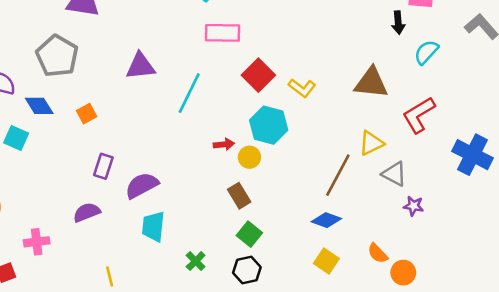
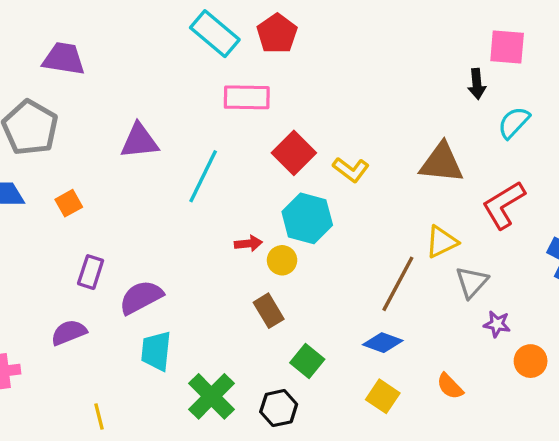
gray triangle: (394, 174) -> (472, 282), turned 44
green square: (249, 234) -> (307, 361), moved
green cross: (196, 261) -> (211, 396), size x1.8
orange circle: (403, 273) -> (531, 361), moved

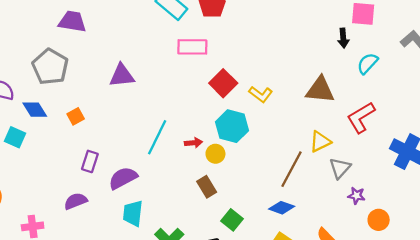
cyan line: (203, 176) -> (157, 137), moved

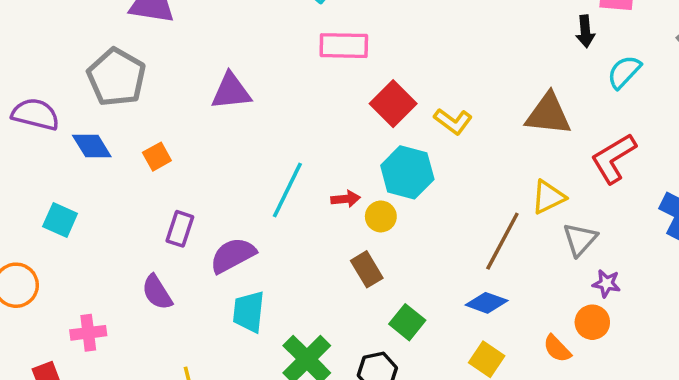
cyan square: (15, 137) -> (60, 220), moved
purple semicircle: (76, 201) -> (157, 292), turned -100
orange circle: (379, 220) -> (592, 322), moved

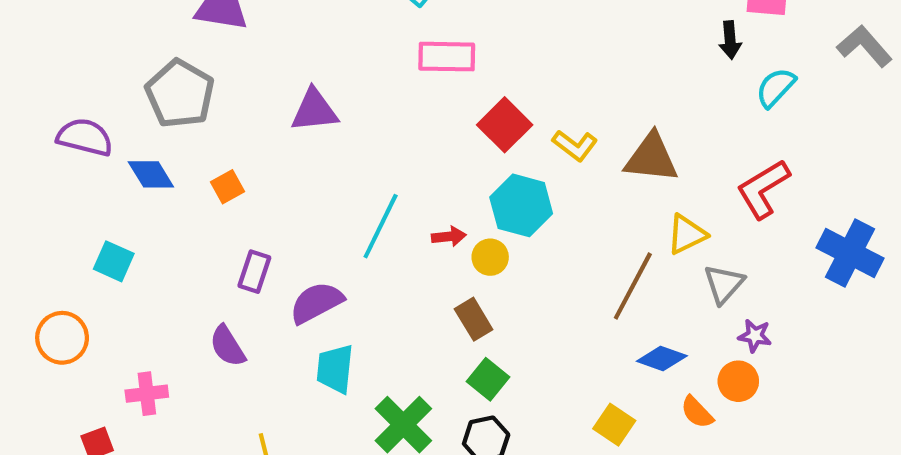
brown triangle: (548, 114) -> (651, 158), moved
blue diamond: (487, 303) -> (662, 358), moved
green square: (407, 322) -> (488, 379), moved

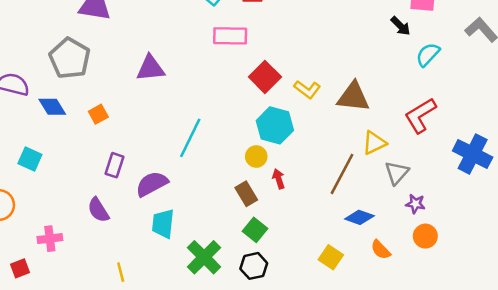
black arrow: (730, 40) -> (400, 26), turned -40
red arrow: (449, 236) -> (279, 179), moved, turned -102
orange circle: (738, 381) -> (425, 236), moved

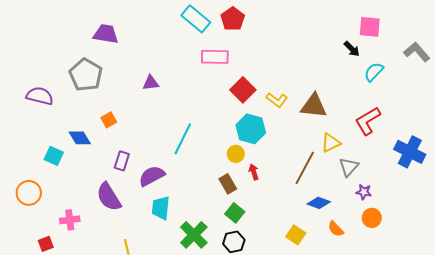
purple triangle: (151, 68) -> (151, 83), size x0.7
blue diamond: (52, 107) -> (80, 138), moved
purple semicircle: (98, 210) -> (109, 197), size x1.4

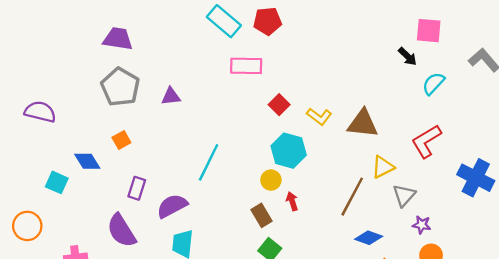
red pentagon: (233, 19) -> (267, 21), turned 30
gray pentagon: (86, 75) -> (120, 87), moved
red square: (243, 90) -> (279, 105), size x0.7

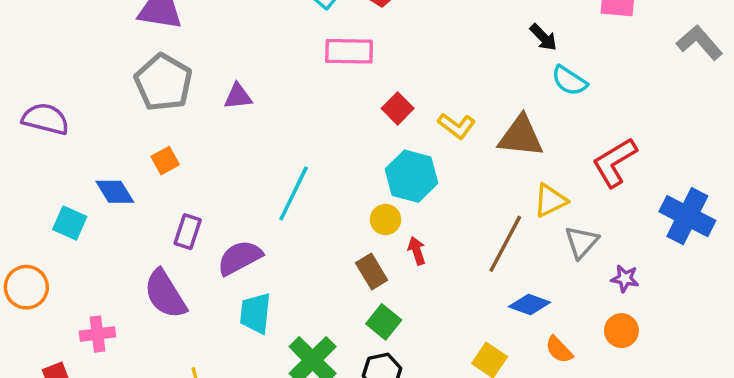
black arrow: (407, 56) -> (543, 37), moved
cyan semicircle: (433, 84) -> (569, 81), moved, turned -100
purple star: (422, 225) -> (625, 279), moved

